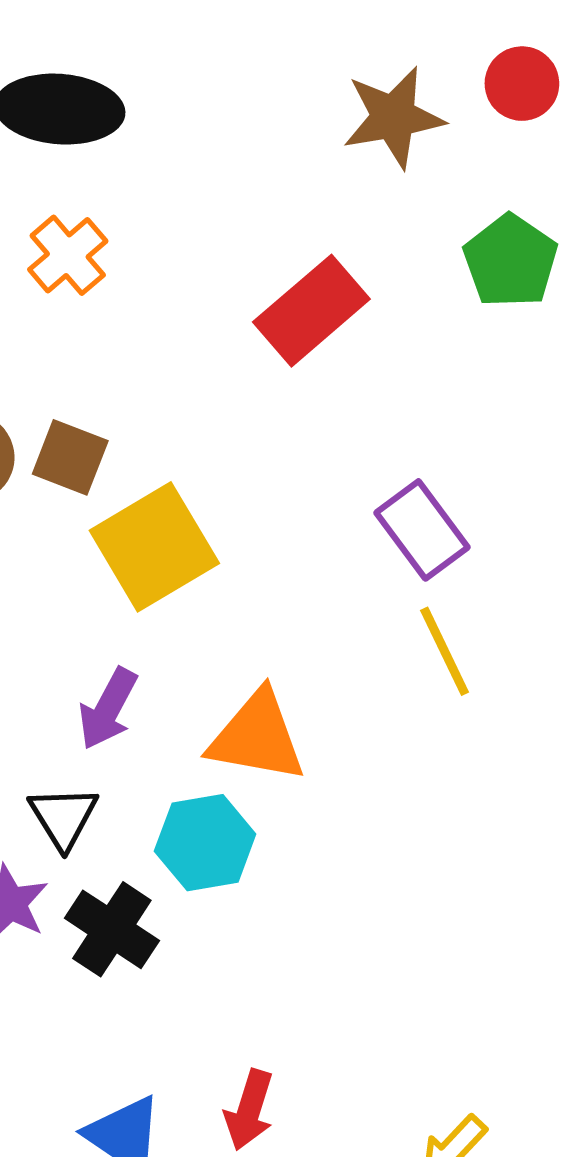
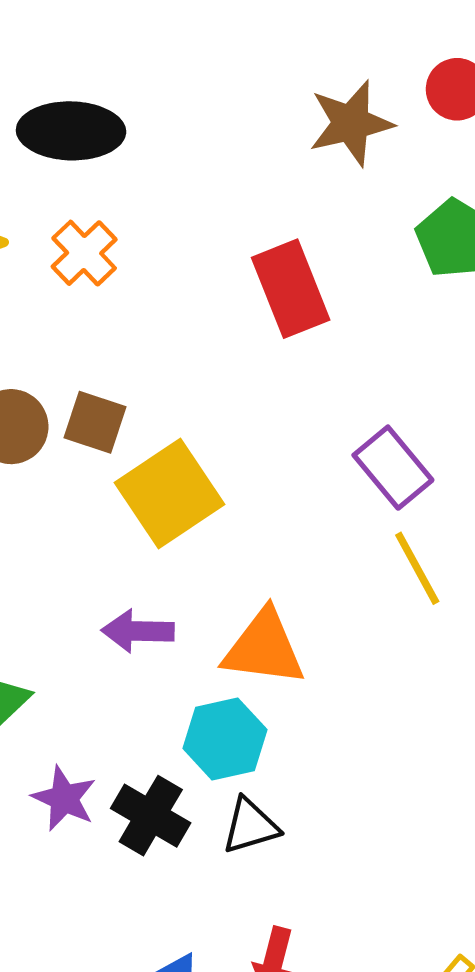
red rectangle: (311, 311) -> (291, 289), turned -68
purple arrow: (108, 709) -> (138, 631), turned 66
black triangle: (63, 817) -> (250, 826), moved, turned 48

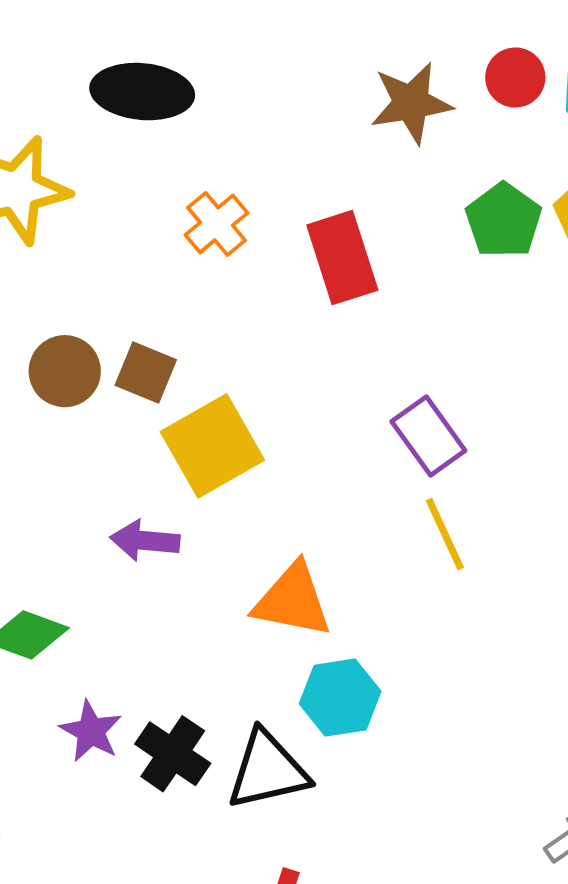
orange cross: (84, 253) -> (217, 224), moved
purple arrow: (138, 631) -> (145, 541), moved
cyan hexagon: (225, 739) -> (340, 698), moved
black triangle: (250, 826) -> (268, 770), size x1.5

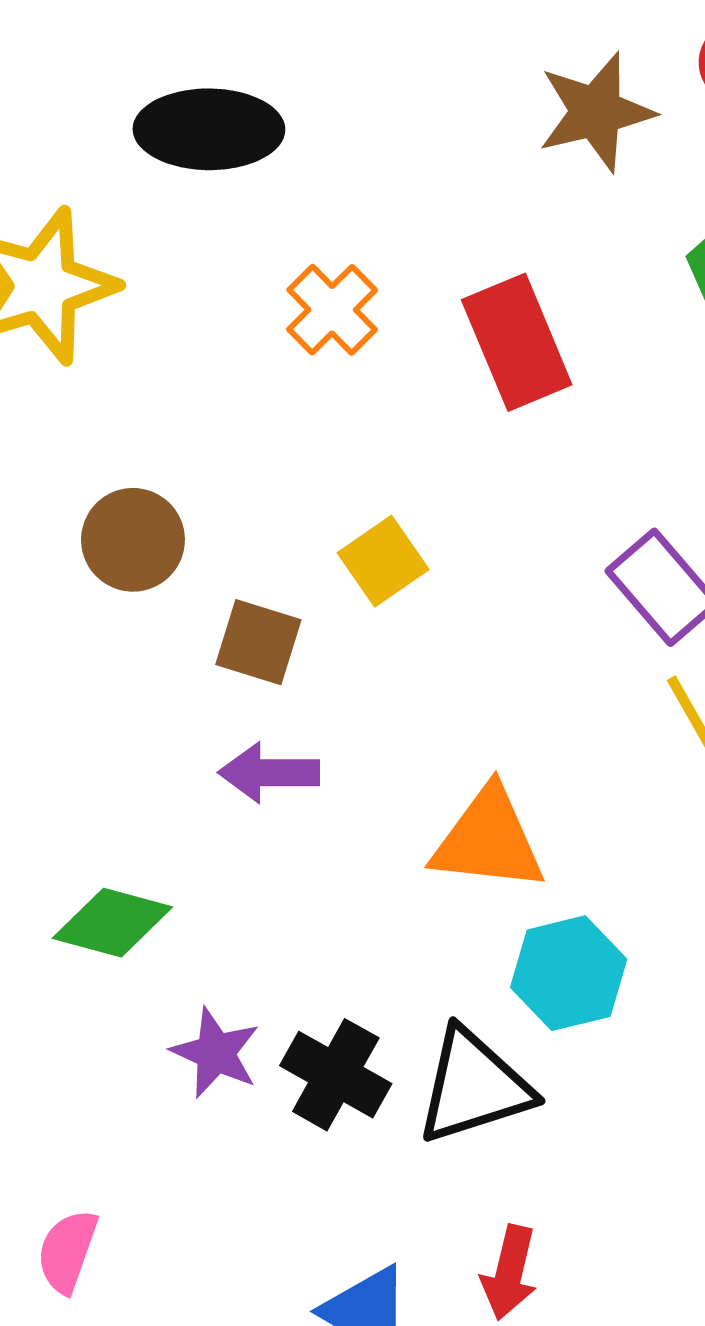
brown square: (146, 373) -> (258, 642), moved
yellow square: (212, 446) -> (383, 561), moved, size x0.6

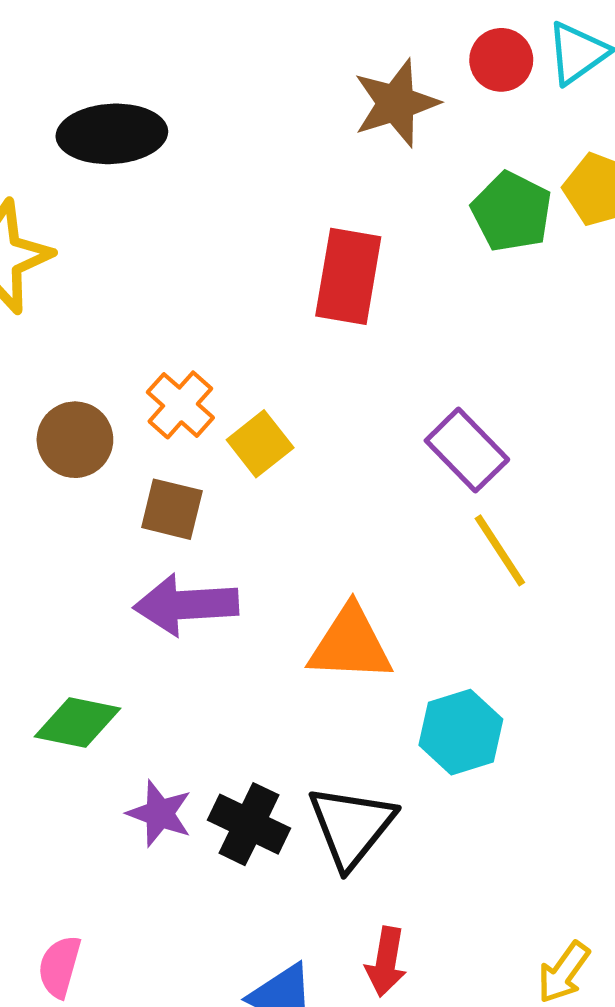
orange cross: (332, 310) -> (180, 405), moved
red rectangle: (517, 342) -> (348, 276), turned 36
purple arrow: (269, 773) -> (186, 605), size x1.4
cyan hexagon: (569, 973) -> (461, 732), moved
black triangle: (474, 1086) -> (351, 826), turned -30

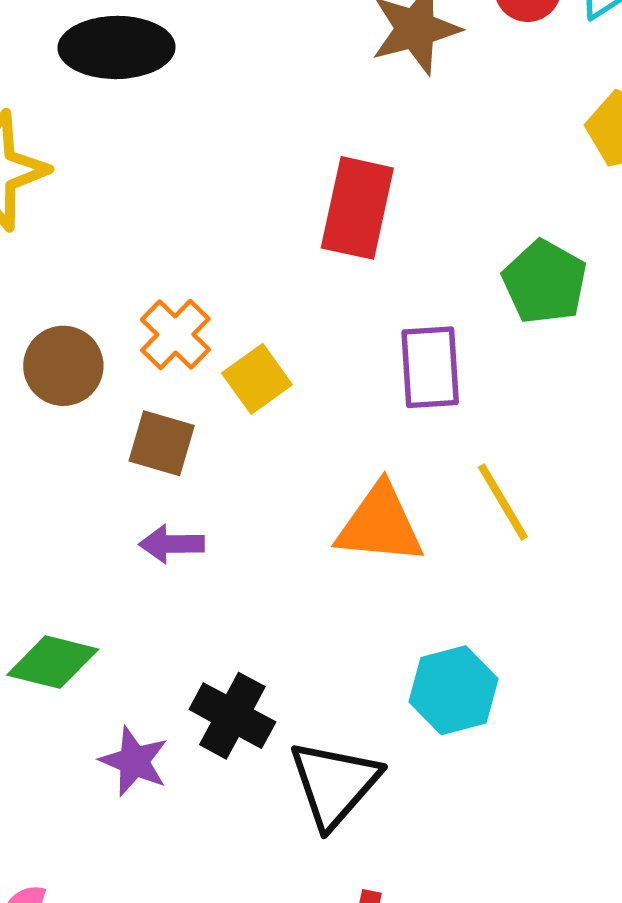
green pentagon: (512, 212) -> (545, 282), moved
purple rectangle: (467, 450) -> (430, 367), moved, turned 38
purple arrow: (186, 605) -> (172, 544), size x0.6
orange triangle: (350, 644) -> (380, 524), moved
black cross: (249, 824) -> (232, 716), moved

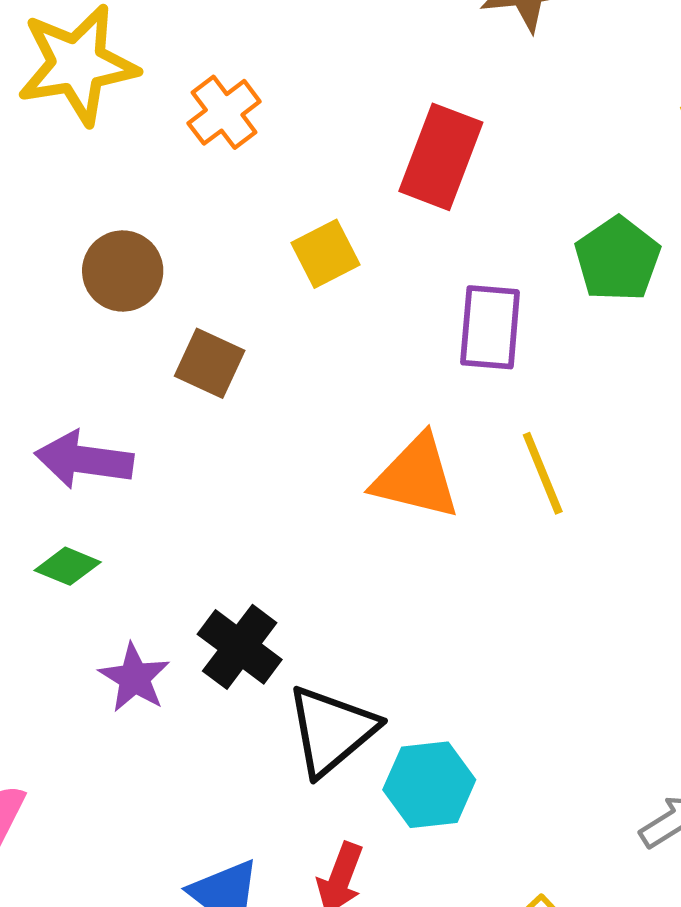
orange cross: (175, 335) -> (224, 112), moved
yellow square: (257, 379) -> (325, 254), moved
purple arrow: (172, 544) -> (84, 460), moved, size x1.5
green diamond: (53, 662) -> (68, 566), size x0.7
cyan hexagon: (453, 690) -> (429, 785), moved

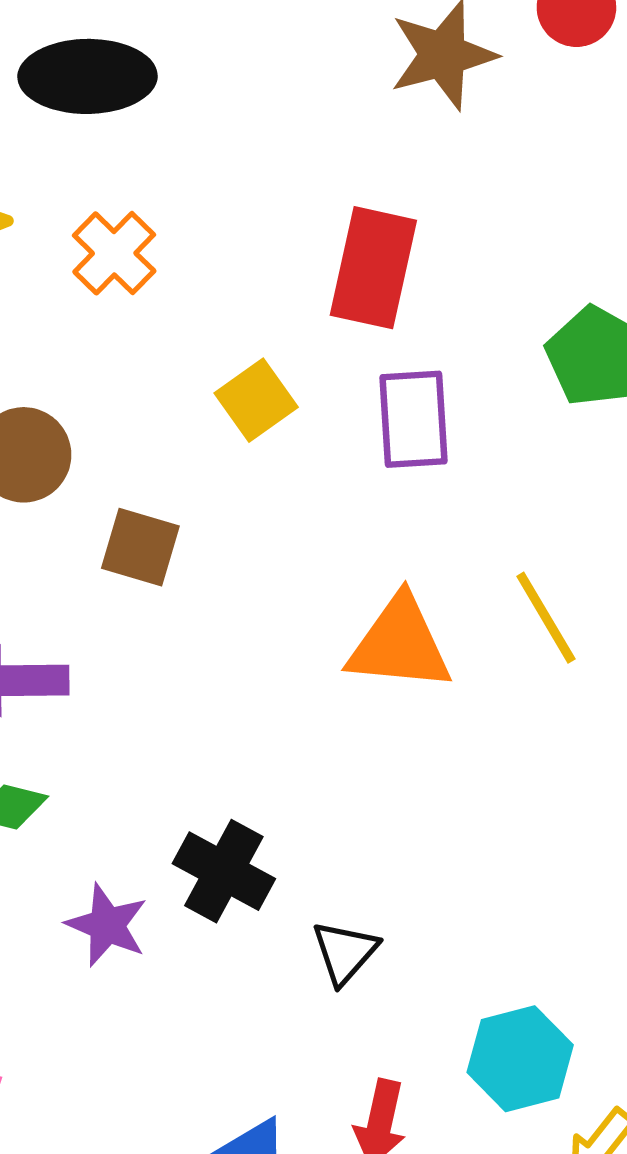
purple rectangle: (490, 327) -> (413, 419), moved
black triangle: (332, 730) -> (345, 952), size x0.6
cyan hexagon: (429, 785) -> (520, 1059), moved

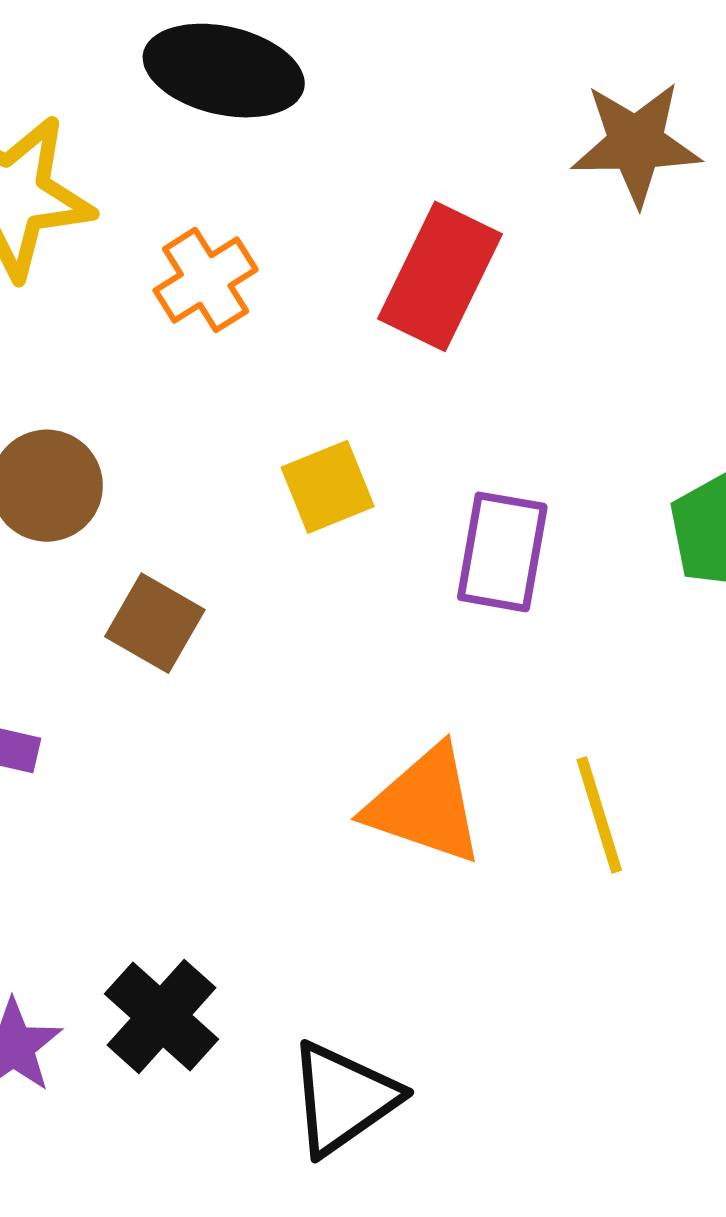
red rectangle: (373, 268) -> (440, 276), moved
black triangle: (345, 952) -> (343, 1098), moved, size x1.5

